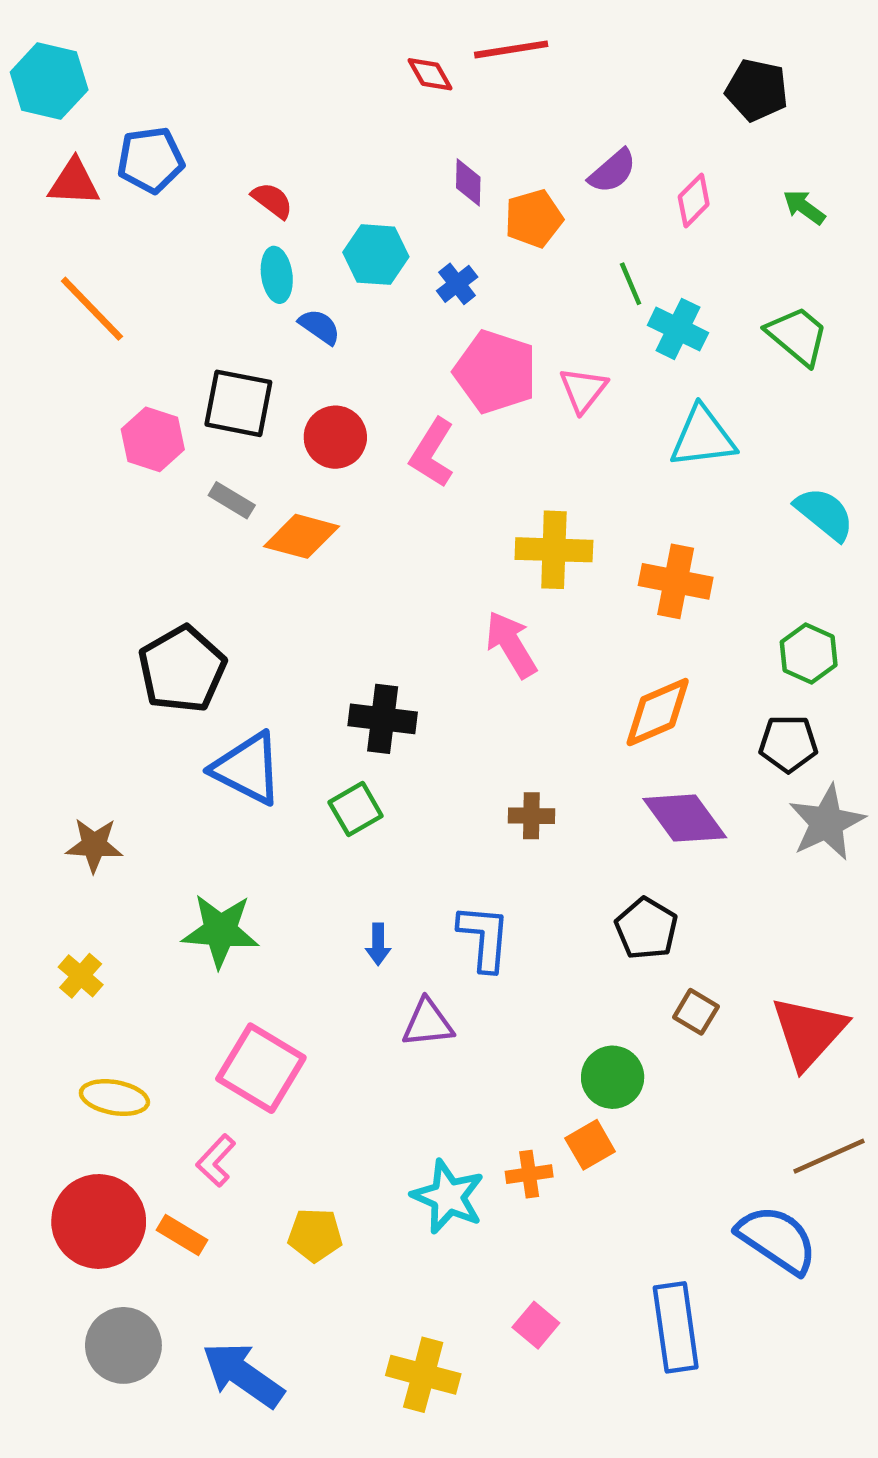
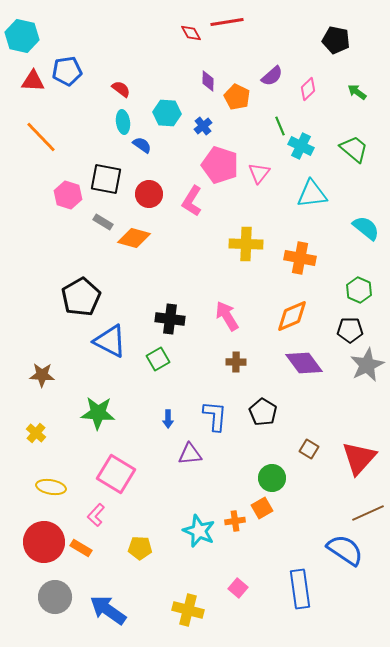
orange pentagon: (534, 218) -> (237, 97), turned -30
pink arrow: (511, 644) -> (227, 316), moved
black pentagon: (646, 928) -> (263, 412), moved

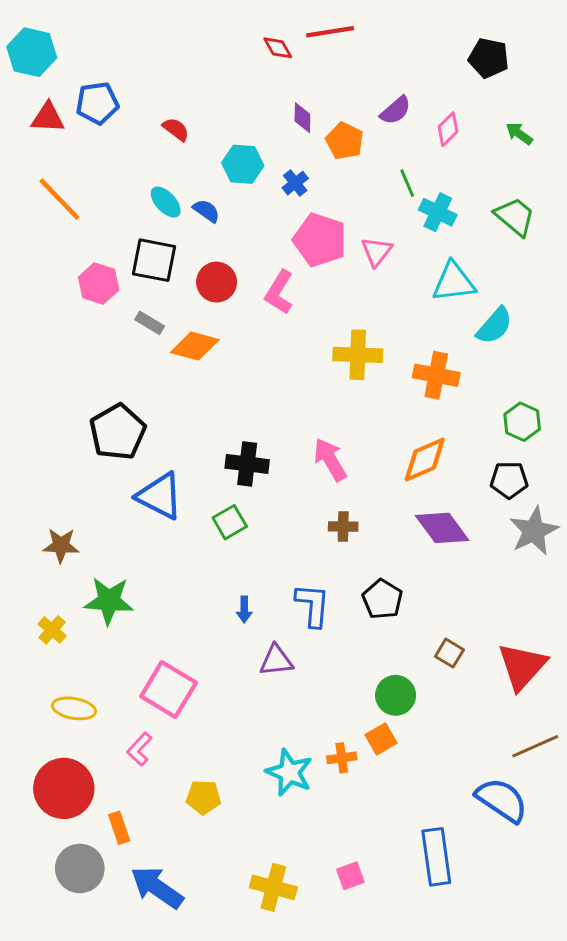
cyan ellipse: (123, 122) -> (166, 202), moved, turned -35
cyan semicircle: (366, 228) -> (494, 326), moved, turned 92
green star: (98, 413) -> (109, 601), moved
orange rectangle: (81, 548) -> (119, 828), moved, turned 40
pink square: (238, 588) -> (350, 876), moved, turned 30

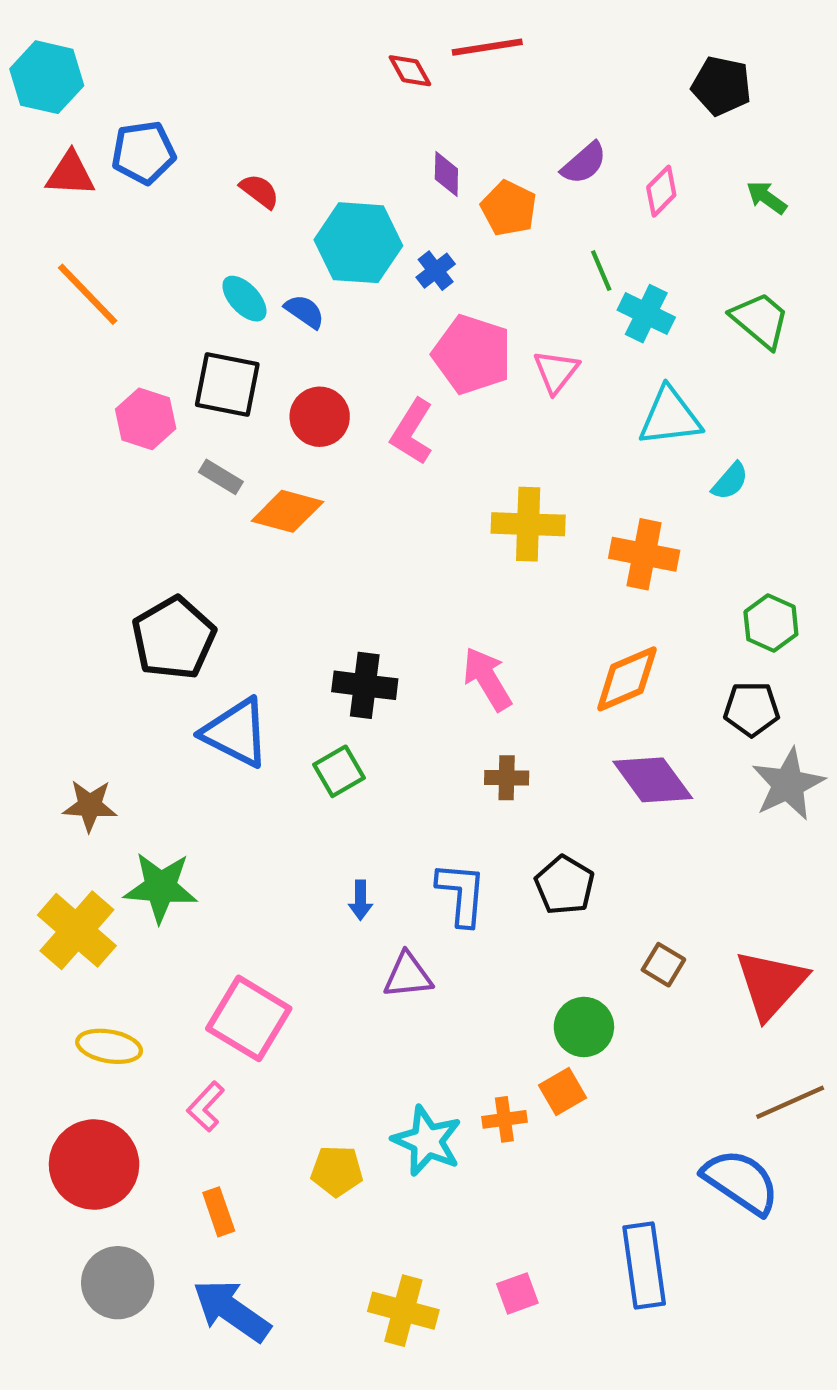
cyan hexagon: (243, 164) -> (358, 243), size x1.4
cyan semicircle: (494, 326) -> (730, 481), size x0.7
yellow cross: (52, 630) -> (77, 930), size x1.8
yellow pentagon: (203, 797) -> (337, 1171), moved
orange rectangle: (119, 828) -> (219, 1212), moved

